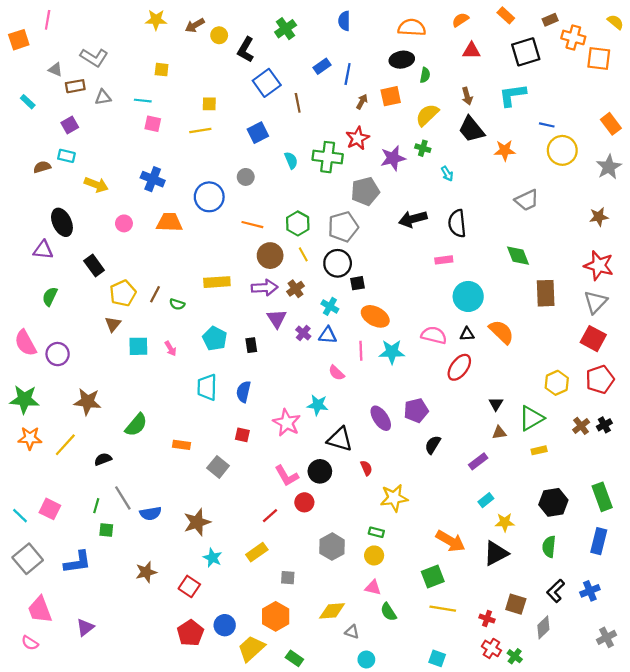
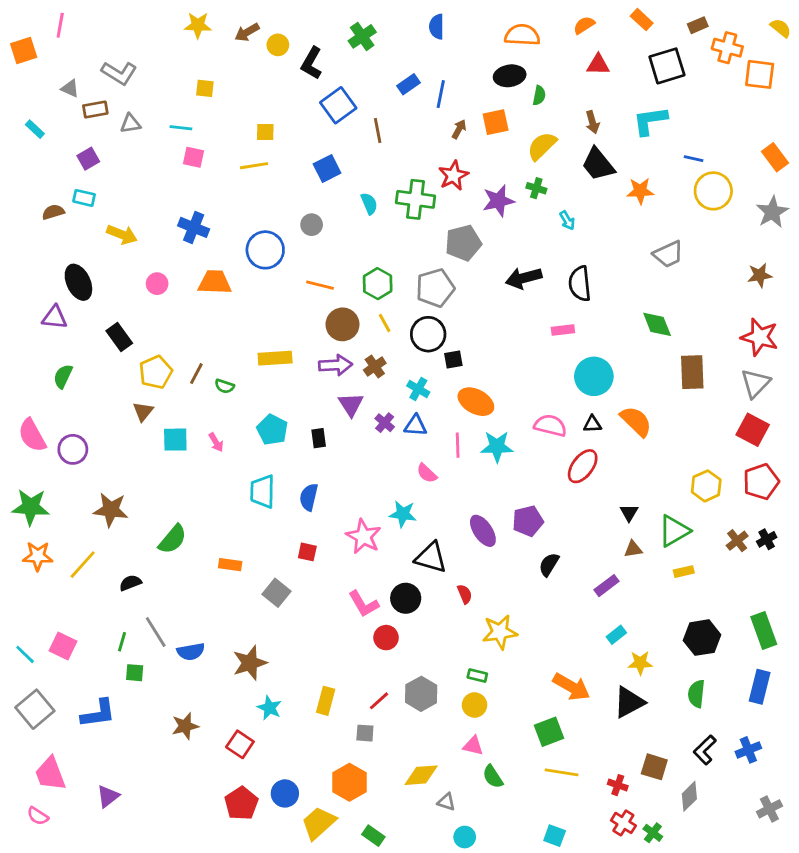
red line: (270, 516) -> (379, 701), moved
yellow rectangle: (257, 552) -> (326, 701), turned -40

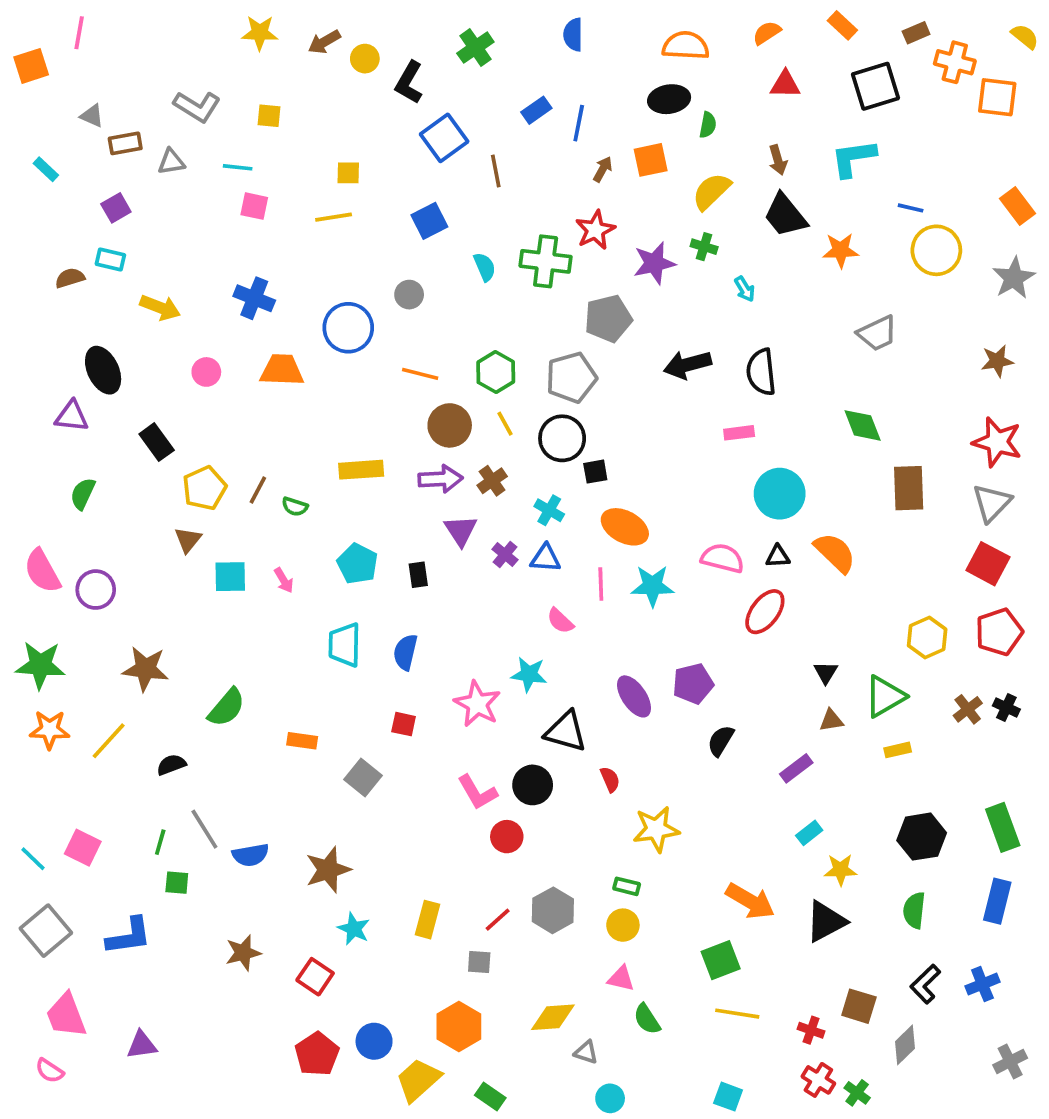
gray L-shape: (119, 73) -> (197, 107), moved
black cross: (767, 539) -> (1006, 708), turned -36
purple triangle: (108, 796) -> (142, 1045), turned 30

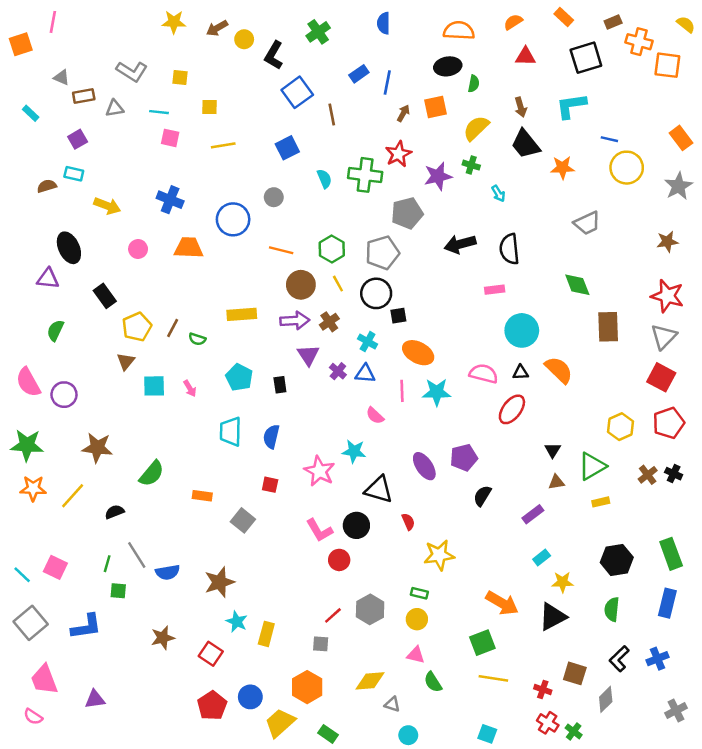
yellow square: (348, 173) -> (210, 107), moved
yellow rectangle: (428, 920) -> (266, 634), moved

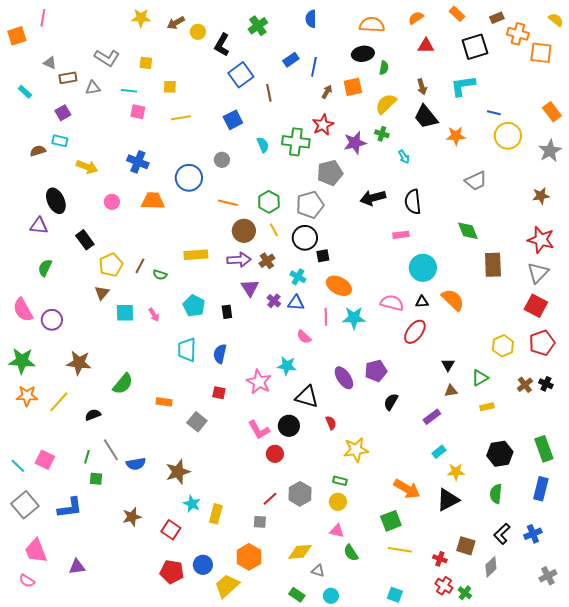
green triangle: (592, 466) -> (480, 378), size x0.7
red pentagon: (212, 706) -> (172, 572), turned -30
green rectangle: (328, 734) -> (297, 595), moved

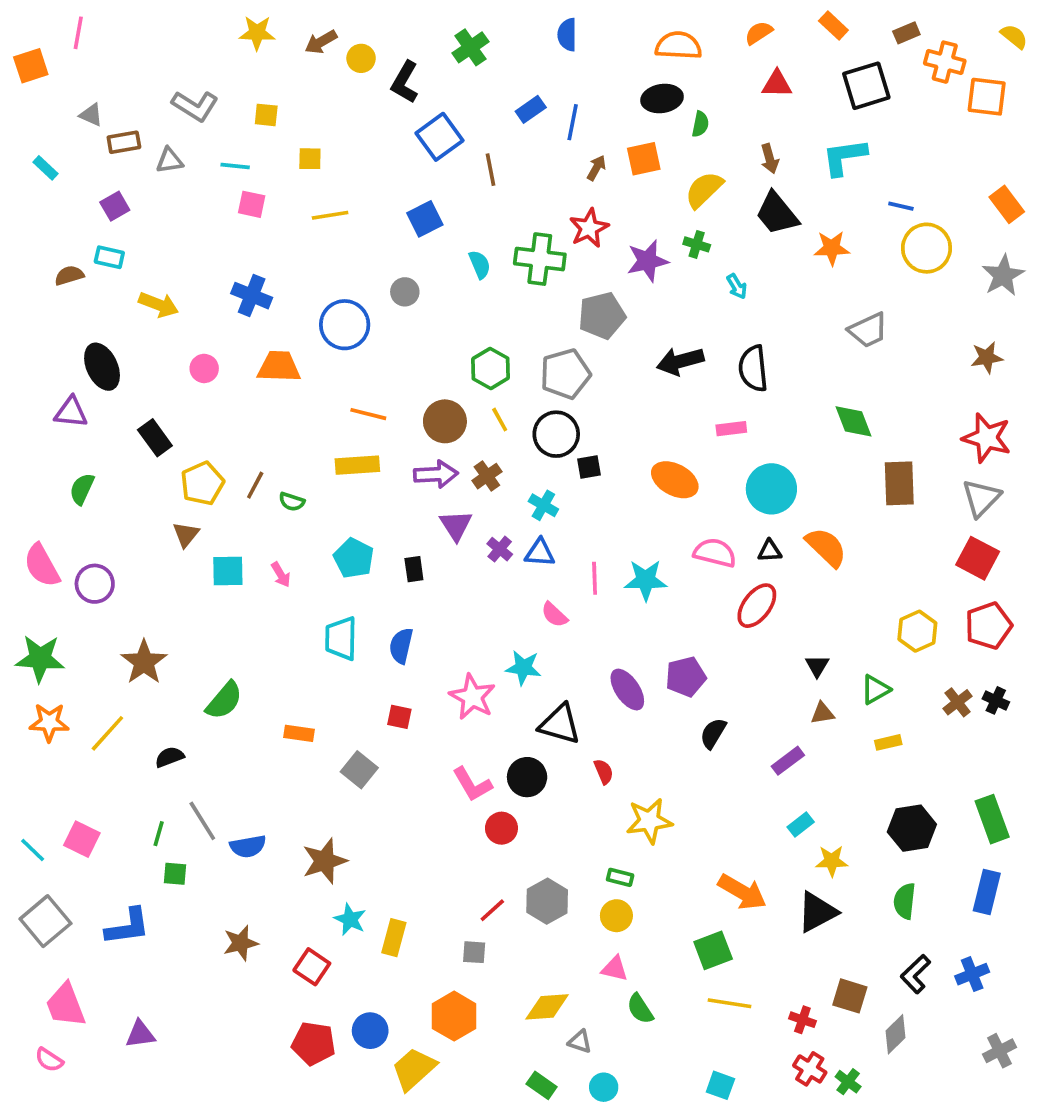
orange line: (228, 203) -> (368, 414), moved
orange ellipse: (339, 286) -> (675, 480), moved
brown star: (79, 363) -> (144, 662), turned 30

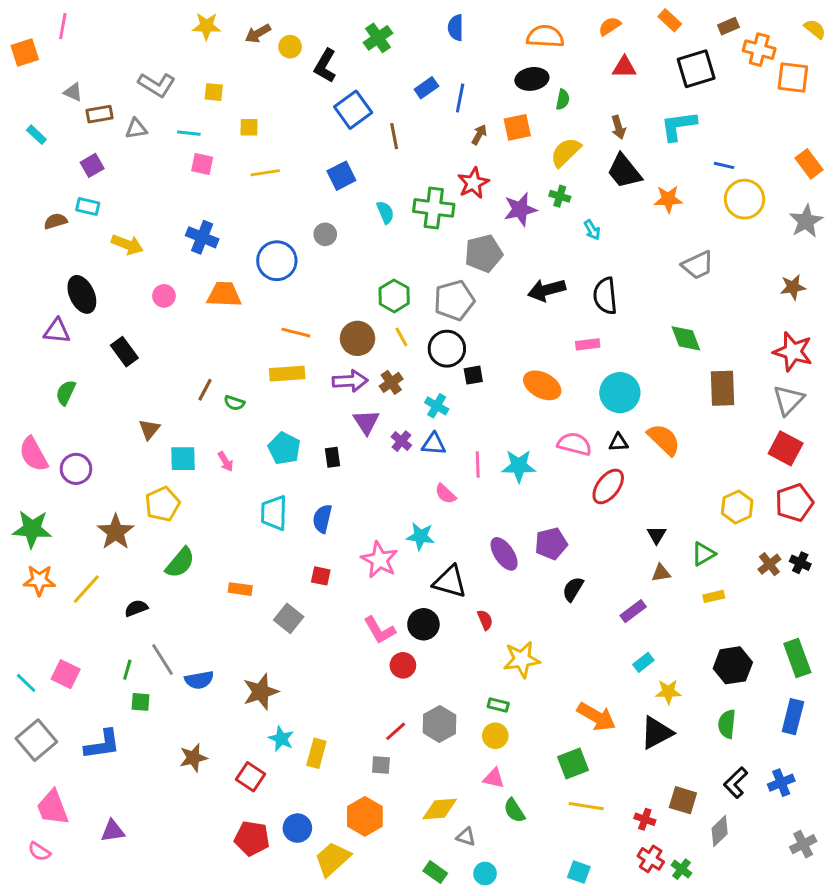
yellow pentagon: (202, 483) -> (163, 504), moved

